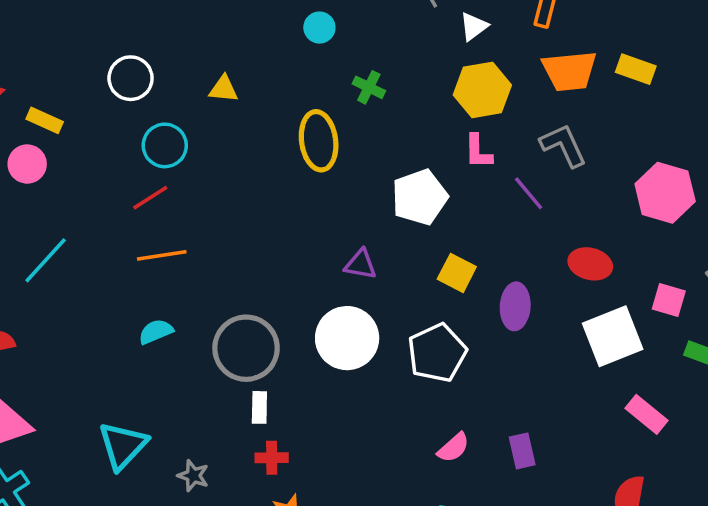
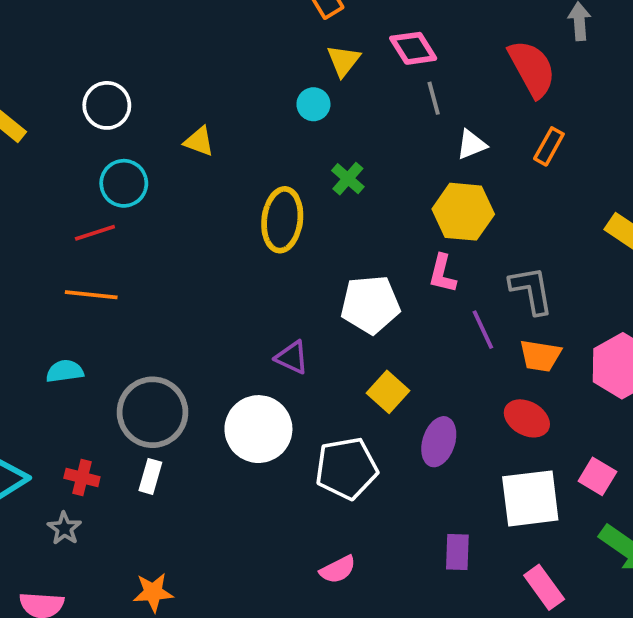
orange trapezoid: (570, 71) -> (540, 356), moved, size x0.7
purple rectangle: (522, 451) -> (457, 552), moved
red cross: (272, 458) -> (82, 477), moved

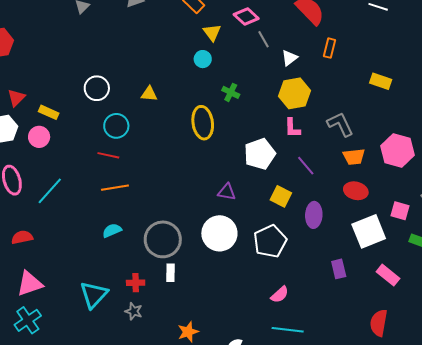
red line: (95, 233) -> (108, 155), turned 45
purple line: (483, 330) -> (306, 166), moved

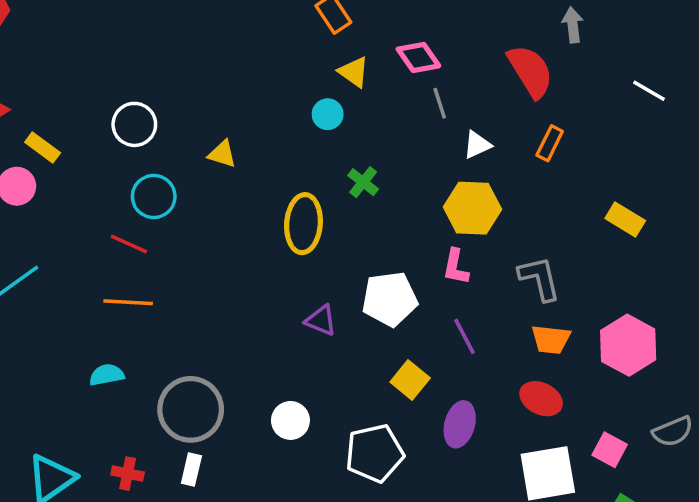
yellow triangle: (212, 32) -> (354, 72), turned -30
purple triangle: (227, 192) -> (321, 320), moved
white circle: (219, 233) -> (290, 420), size x0.6

